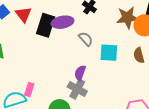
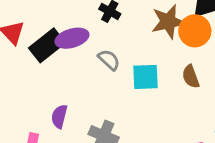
black rectangle: (46, 25) -> (47, 45), turned 40
purple semicircle: (80, 73) -> (59, 116), moved

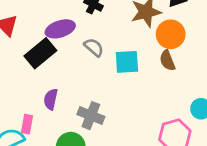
orange circle: (195, 31) -> (171, 34), moved
black rectangle: (47, 45) -> (40, 53), moved

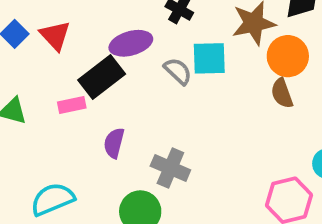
cyan square: (127, 62) -> (209, 58), moved
pink rectangle: (27, 124) -> (72, 105), moved, turned 66

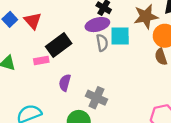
purple ellipse: (131, 43) -> (97, 25), moved
gray semicircle: (178, 71) -> (102, 43), turned 35

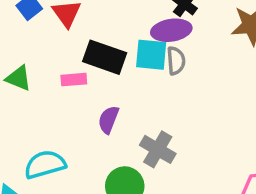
cyan square: (120, 36) -> (151, 55), moved
black rectangle: (59, 45) -> (105, 57), turned 50

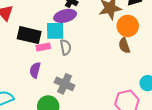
gray semicircle: (176, 61) -> (66, 47), moved
pink rectangle: (74, 80) -> (43, 47), moved

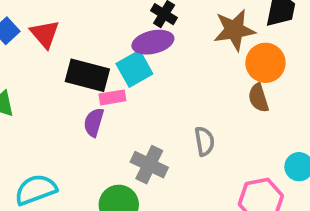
cyan square: (55, 31) -> (134, 69), turned -30
gray semicircle: (66, 47) -> (204, 141), moved
purple semicircle: (35, 70) -> (94, 122), moved

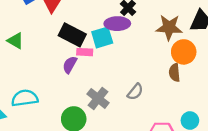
gray semicircle: (204, 141) -> (135, 92), turned 36

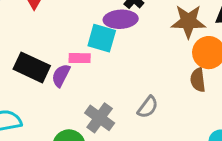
black rectangle: (72, 35) -> (32, 67), moved
cyan square: (102, 37) -> (102, 38), turned 35

